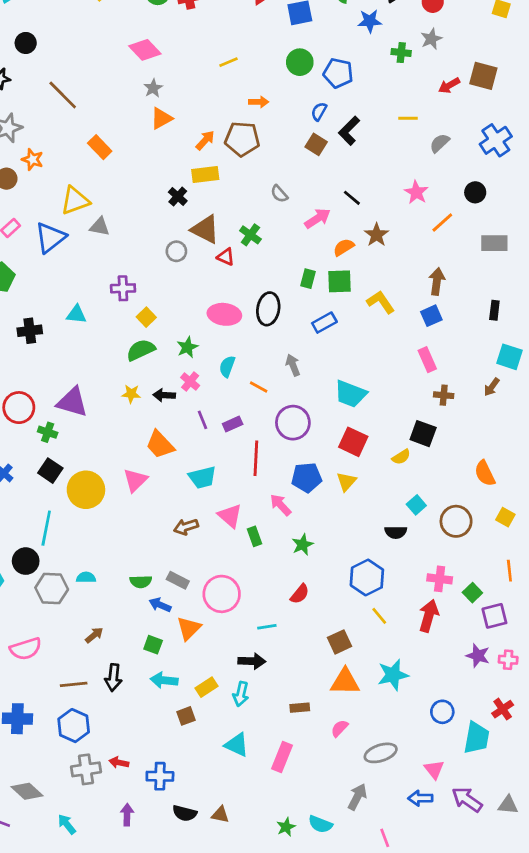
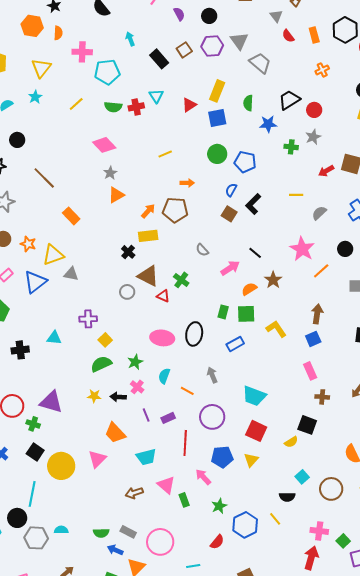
orange star: (32, 159) -> (28, 244), moved
pink star: (416, 192) -> (302, 249), size x1.4
blue hexagon: (367, 577) -> (245, 525), moved
yellow line: (379, 616) -> (275, 519), moved

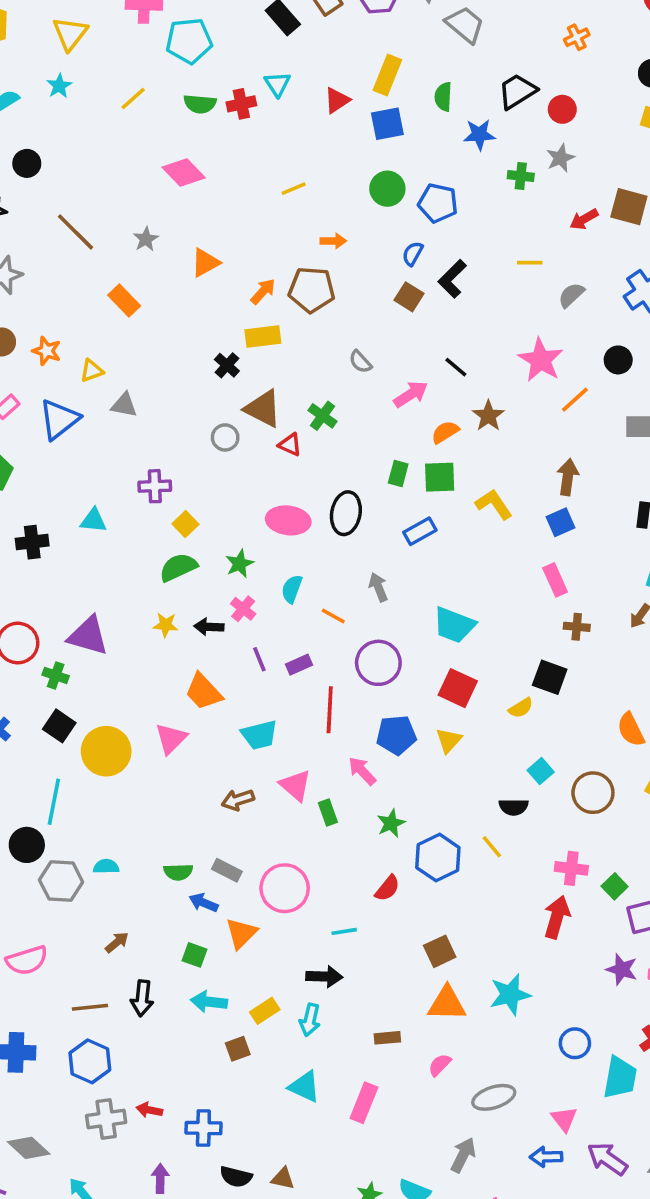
gray star: (110, 173) -> (146, 239), moved
yellow triangle: (53, 255) -> (92, 371), size x0.6

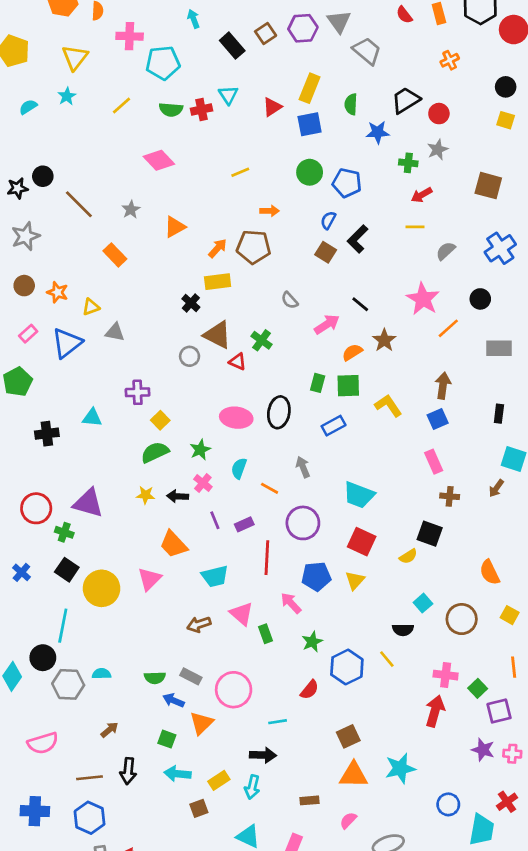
black circle: (27, 163) -> (43, 176), moved
red arrow: (584, 219) -> (422, 195), moved

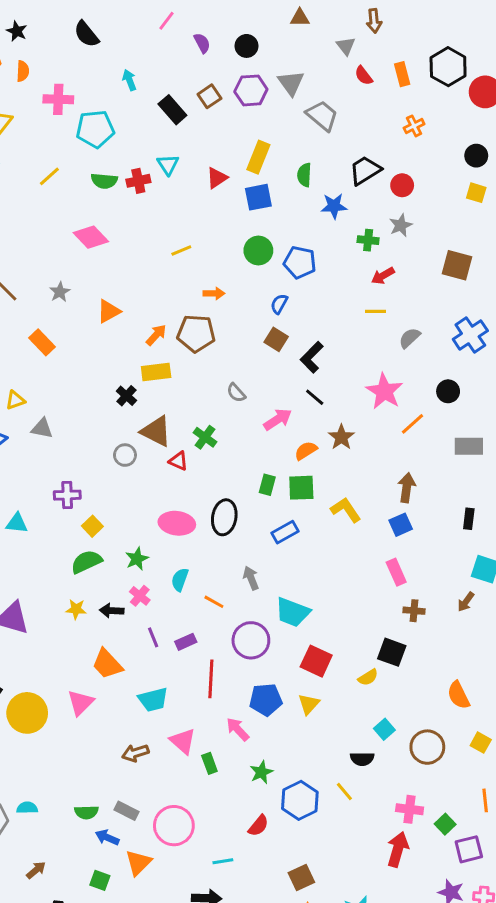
black L-shape: (358, 239) -> (312, 357), moved
cyan trapezoid: (359, 495) -> (292, 612), moved

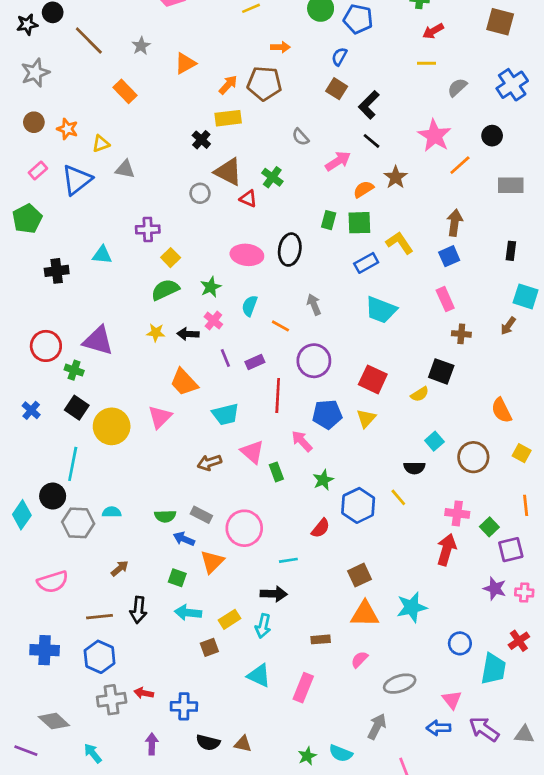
blue rectangle: (285, 532) -> (366, 263), moved
cyan trapezoid: (292, 612) -> (381, 310), moved

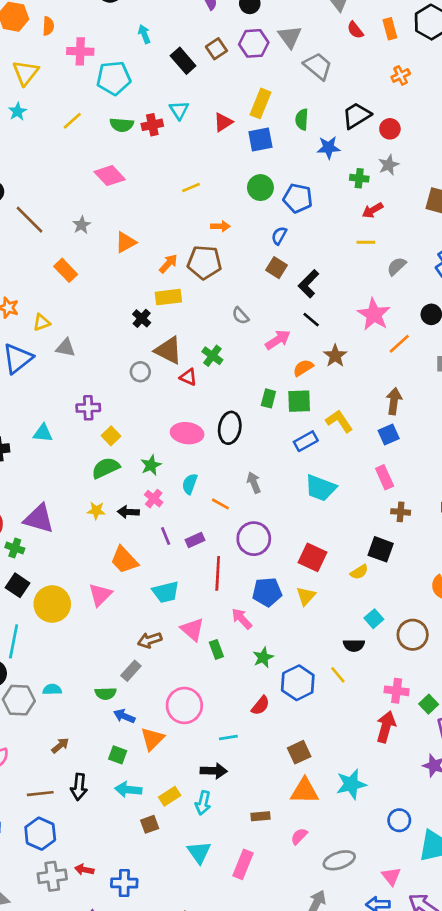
gray rectangle: (201, 515) -> (131, 671), moved, turned -75
cyan triangle: (259, 676) -> (199, 852), turned 30

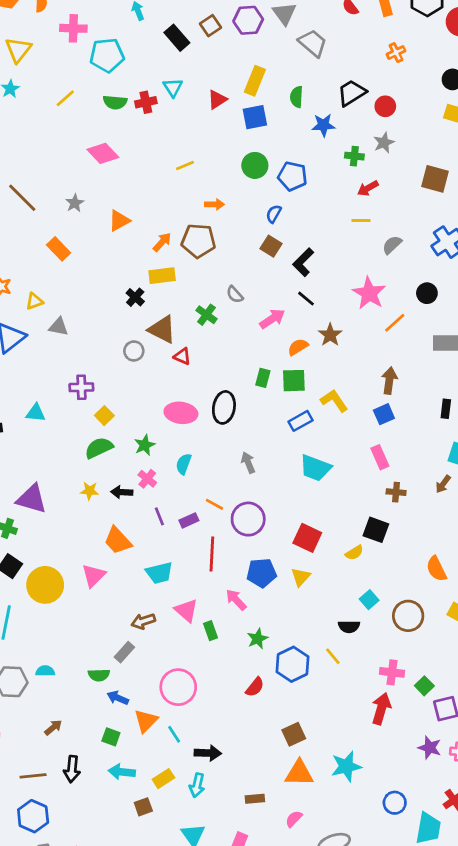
green cross: (212, 356) -> (206, 315), moved
orange line: (220, 504) -> (215, 504), moved
cyan line: (228, 738) -> (174, 734), moved, turned 66

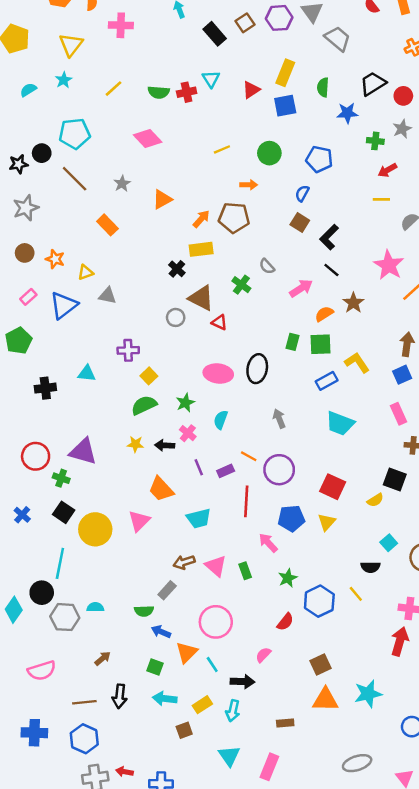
cyan pentagon: (107, 55) -> (75, 134), moved
green circle: (255, 165) -> (269, 153), moved
pink triangle: (186, 610) -> (216, 566), moved
pink semicircle: (294, 819) -> (263, 655), moved

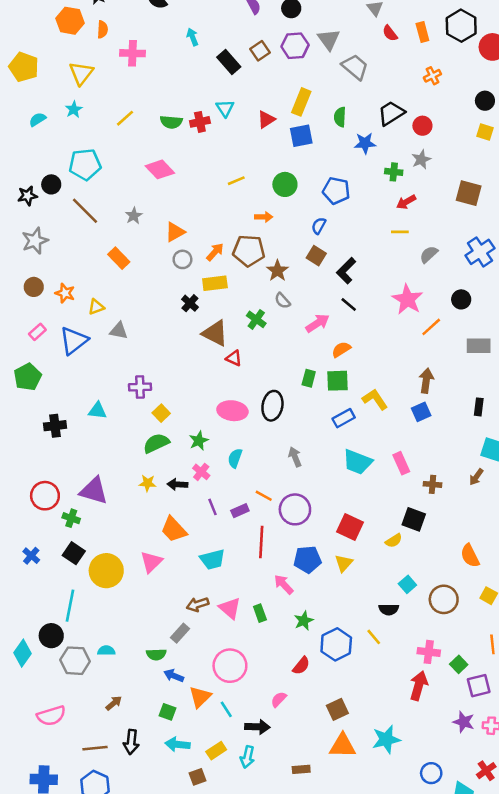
brown star: (353, 303) -> (277, 271), moved
gray circle: (176, 317) -> (182, 259), moved
pink rectangle: (398, 414) -> (401, 463), moved

